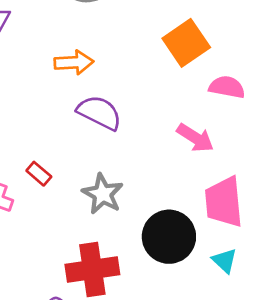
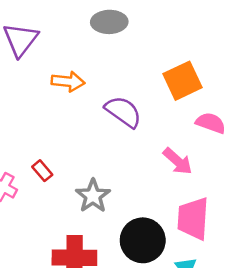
orange arrow: (74, 62) -> (68, 82), moved
purple semicircle: (99, 113) -> (123, 112), moved

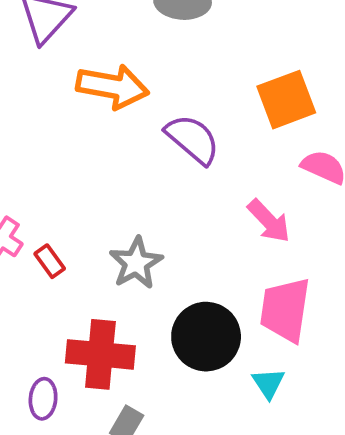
orange arrow: (68, 82) -> (113, 87), size x1.4
red rectangle: (42, 171) -> (50, 261), moved

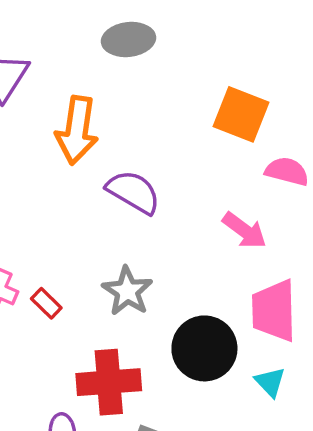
orange arrow: (113, 87) -> (77, 130), turned 98
orange square: (286, 100) -> (241, 114), turned -38
purple semicircle: (193, 139) -> (133, 192), moved

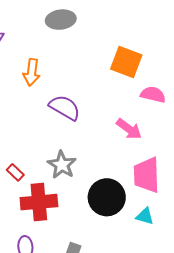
orange arrow: (77, 130) -> (32, 72), size x0.7
red cross: (109, 382) -> (39, 202), moved
cyan triangle: (270, 382) -> (145, 216), turned -30

